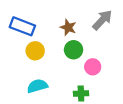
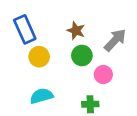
gray arrow: (102, 20) -> (115, 40), moved
blue rectangle: (22, 26) -> (25, 29), turned 45

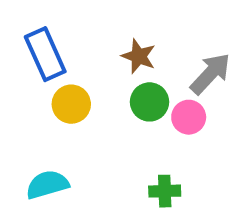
pink circle: (103, 75) -> (189, 117), moved
cyan semicircle: (41, 96) -> (47, 185), moved

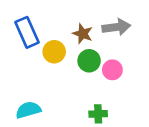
gray arrow: (210, 74) -> (116, 27), moved, turned 40
yellow circle: (71, 104) -> (54, 52), moved

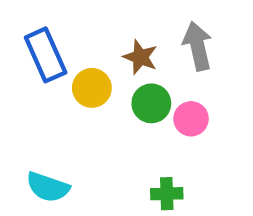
gray arrow: (116, 27) -> (198, 46), turned -96
cyan semicircle: (28, 110) -> (48, 187), turned -145

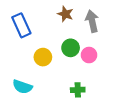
brown star: (140, 57) -> (65, 14), moved
yellow circle: (92, 88) -> (43, 57), moved

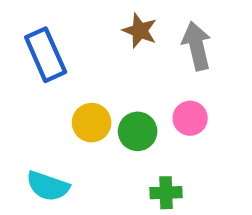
green circle: (71, 48) -> (138, 131), moved

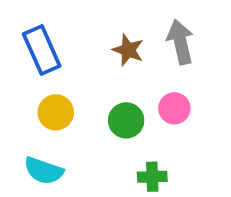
brown star: (140, 31) -> (128, 50), moved
yellow circle: (92, 123) -> (56, 112), moved

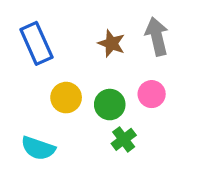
yellow circle: (56, 112) -> (66, 98), moved
green cross: (152, 177) -> (124, 139), moved, turned -35

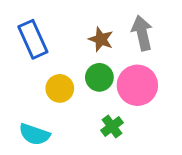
pink circle: (152, 94) -> (137, 85), size x1.6
green circle: (110, 105) -> (99, 77), moved

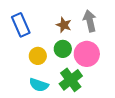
green cross: (112, 126) -> (71, 80), size x1.6
cyan semicircle: (34, 134) -> (39, 85), moved

